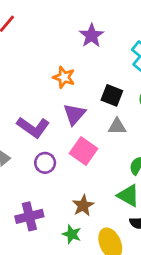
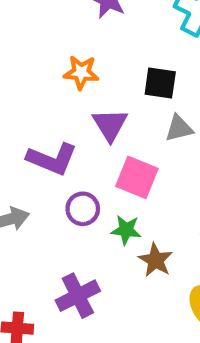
green star: (72, 234) -> (126, 230), moved

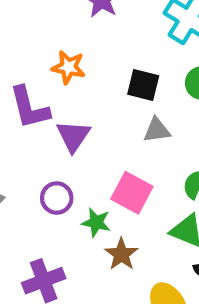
purple triangle: (110, 125) -> (73, 136), moved
purple L-shape: (52, 159) -> (29, 108), moved, turned 48
pink square: (137, 177) -> (132, 193), moved

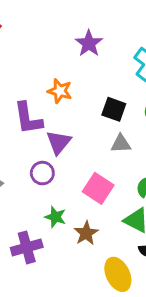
purple circle: (57, 198) -> (42, 173), moved
green star: (96, 223) -> (55, 217), moved

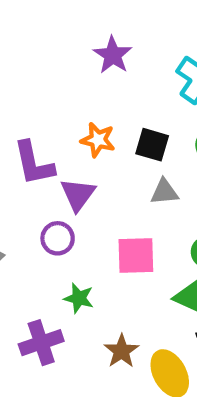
orange star: (60, 91) -> (98, 140), moved
pink square: (98, 188) -> (136, 255), turned -32
brown star: (86, 233) -> (121, 351), moved

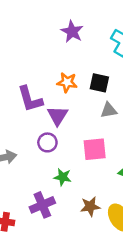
brown star: (121, 351) -> (90, 206), turned 30

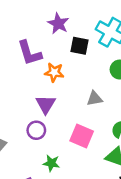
black square: (99, 83) -> (80, 46), moved
purple L-shape: (30, 99) -> (30, 53), moved
pink square: (95, 149) -> (82, 136), turned 30

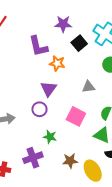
purple star: (58, 24) -> (63, 24), turned -30
black square: (80, 46) -> (79, 43), turned 35

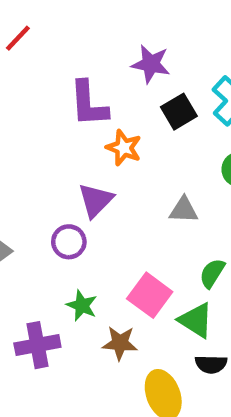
pink square: (76, 116) -> (150, 295), moved
brown star: (70, 161) -> (120, 343), moved

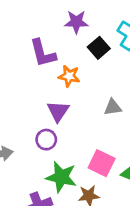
green star: (82, 306) -> (61, 177), size x1.6

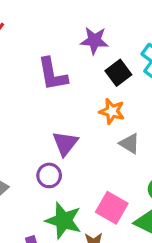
orange star: (69, 76) -> (112, 111), moved
gray triangle: (113, 107) -> (130, 143), turned 36

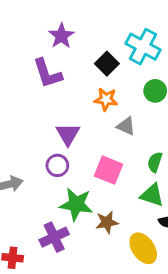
purple star: (94, 41) -> (61, 36), moved, turned -30
pink square: (112, 208) -> (108, 170), moved

